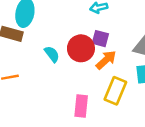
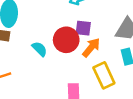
yellow rectangle: (115, 91) -> (104, 75), turned -40

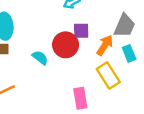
orange arrow: (91, 47) -> (105, 45), moved

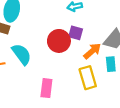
cyan semicircle: (40, 58) -> (22, 54), moved, size x1.5
pink rectangle: (80, 98) -> (46, 88), moved

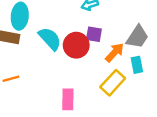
cyan semicircle: (22, 54) -> (50, 39), moved
yellow rectangle: (88, 78) -> (113, 83), turned 65

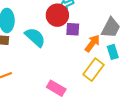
red circle: (76, 45) -> (57, 15), moved
pink rectangle: (68, 99) -> (56, 88), turned -54

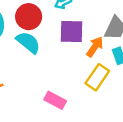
red circle: (57, 15) -> (29, 17), moved
purple square: (73, 29) -> (71, 31), size x1.5

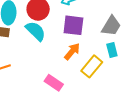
orange arrow: (95, 47) -> (72, 51), moved

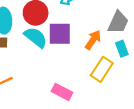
purple square: (73, 25) -> (60, 34), moved
orange arrow: (72, 51) -> (93, 40), moved

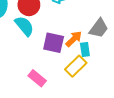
purple square: (60, 34) -> (54, 43), moved
cyan rectangle: (122, 49) -> (85, 49), moved

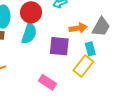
cyan semicircle: (24, 26) -> (29, 33), turned 65
orange arrow: (74, 39) -> (78, 28), moved, turned 42

